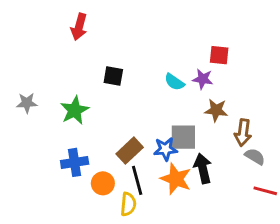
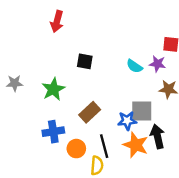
brown rectangle: (130, 151) -> (90, 112), moved

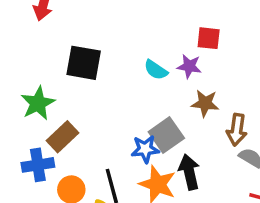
black square: (85, 61) -> (84, 63), size x1.5
gray square: (142, 111) -> (166, 135), turned -35
brown rectangle: (90, 112) -> (63, 137), moved

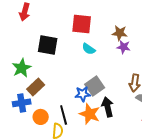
red square: (209, 38) -> (82, 24), moved, size x1.5
purple star: (189, 66) -> (124, 47), moved
brown star: (205, 103) -> (120, 33), moved

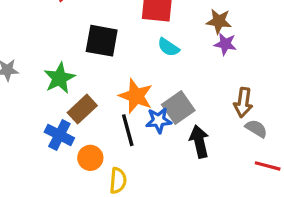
blue cross: (22, 103) -> (59, 135), turned 36
orange star: (90, 114) -> (136, 96), moved
black line: (64, 115) -> (128, 130), moved

